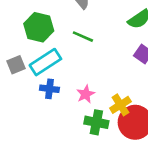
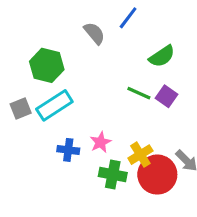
green line: (83, 37) -> (139, 93), moved
blue cross: (49, 89) -> (68, 150), moved

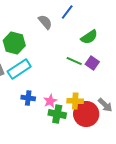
pink star: (100, 142) -> (50, 101), moved
yellow cross: (140, 155) -> (75, 101), turned 35

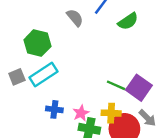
green semicircle: (89, 37) -> (128, 21), moved
green line: (74, 61) -> (116, 85), moved
purple square: (92, 63) -> (139, 88), moved, size x1.5

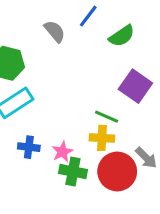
purple square: (139, 88) -> (135, 86), moved
yellow cross: (111, 113) -> (102, 138), moved

